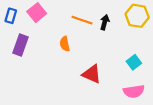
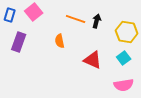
yellow hexagon: (137, 16) -> (127, 32), moved
red triangle: (92, 74) -> (93, 60), moved

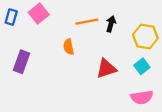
orange line: (76, 19) -> (87, 22), turned -30
purple rectangle: (19, 42) -> (21, 62), moved
red triangle: (93, 60) -> (106, 69), turned -42

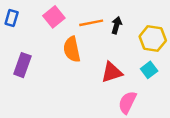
pink square: (39, 14) -> (54, 17), moved
orange semicircle: (69, 47) -> (72, 49), size x1.5
pink semicircle: (142, 97) -> (127, 102), moved, turned 125

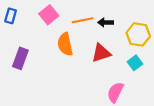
black arrow: (116, 25) -> (105, 22), turned -104
red triangle: (112, 72) -> (101, 53), moved

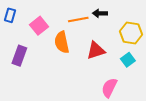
pink square: (49, 15) -> (39, 26), moved
black arrow: (105, 22) -> (100, 13), moved

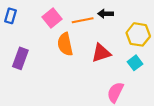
pink square: (39, 26) -> (52, 18), moved

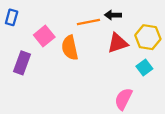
pink square: (52, 18) -> (44, 36), moved
red triangle: (101, 53) -> (118, 43), moved

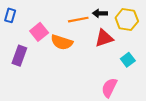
yellow hexagon: (148, 37) -> (127, 20), moved
orange semicircle: (70, 48) -> (62, 42), turned -60

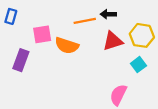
yellow hexagon: (127, 20) -> (142, 35), moved
pink square: (39, 32) -> (42, 34), turned 30

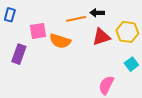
cyan square: (138, 65) -> (131, 64), moved

